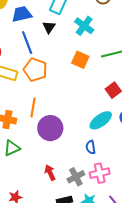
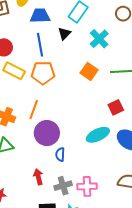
orange pentagon: (35, 70) -> (43, 73), turned -30
blue semicircle: (91, 147) -> (60, 154), moved

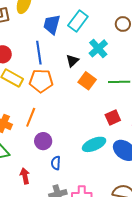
blue trapezoid: (40, 16) -> (52, 24), moved, turned -75
black triangle: (64, 34) -> (72, 61), moved
purple circle: (47, 133) -> (43, 141), size x0.7
red arrow: (38, 177) -> (25, 176), moved

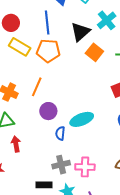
black triangle: (72, 61) -> (80, 32), size x1.5
cyan ellipse: (94, 144) -> (82, 119), moved
red arrow: (25, 176) -> (16, 144), moved

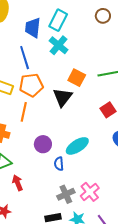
cyan cross: (107, 20) -> (59, 45), moved
black triangle: (80, 32) -> (63, 97), moved
orange line: (37, 87) -> (24, 112), moved
pink cross: (85, 167) -> (90, 192), turned -30

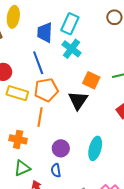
cyan ellipse: (77, 146) -> (95, 148), turned -40
blue semicircle: (59, 164) -> (56, 170), moved

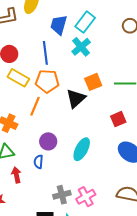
orange square: (91, 80) -> (93, 82), turned 30

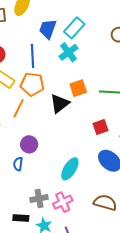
cyan ellipse: (82, 149) -> (70, 169), moved

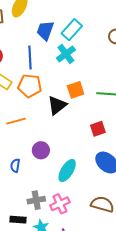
orange line: (18, 108) -> (16, 121), moved, turned 48
purple circle: (29, 144) -> (41, 150), moved

